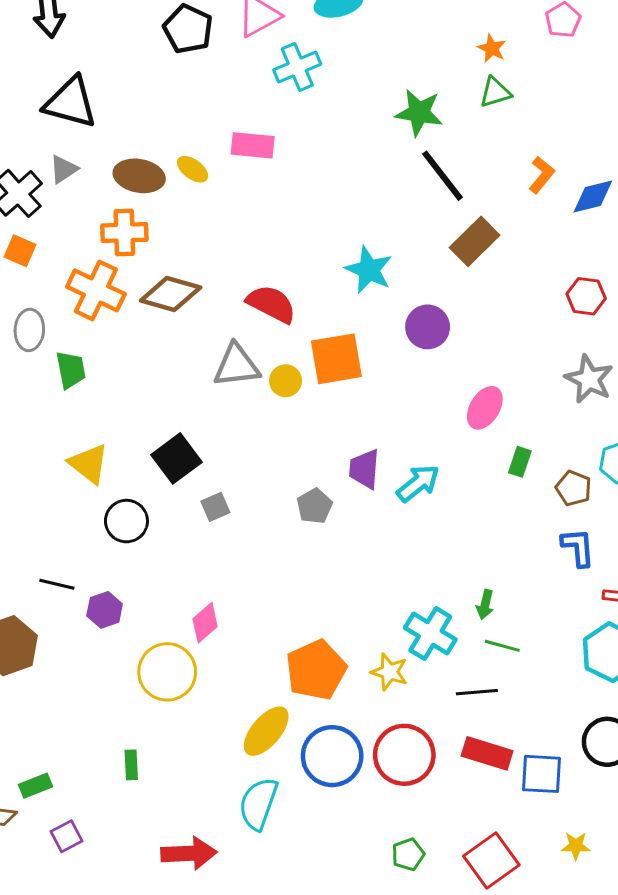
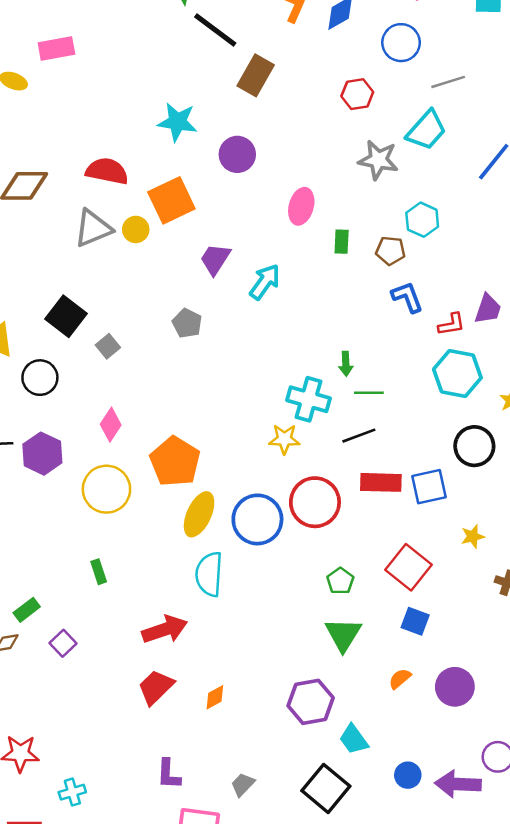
purple trapezoid: (364, 469) -> (215, 259), moved, turned 44
purple hexagon: (105, 610) -> (42, 454), size x1.4
pink diamond: (205, 623) -> (111, 425), moved
orange pentagon: (316, 670) -> (175, 462), moved

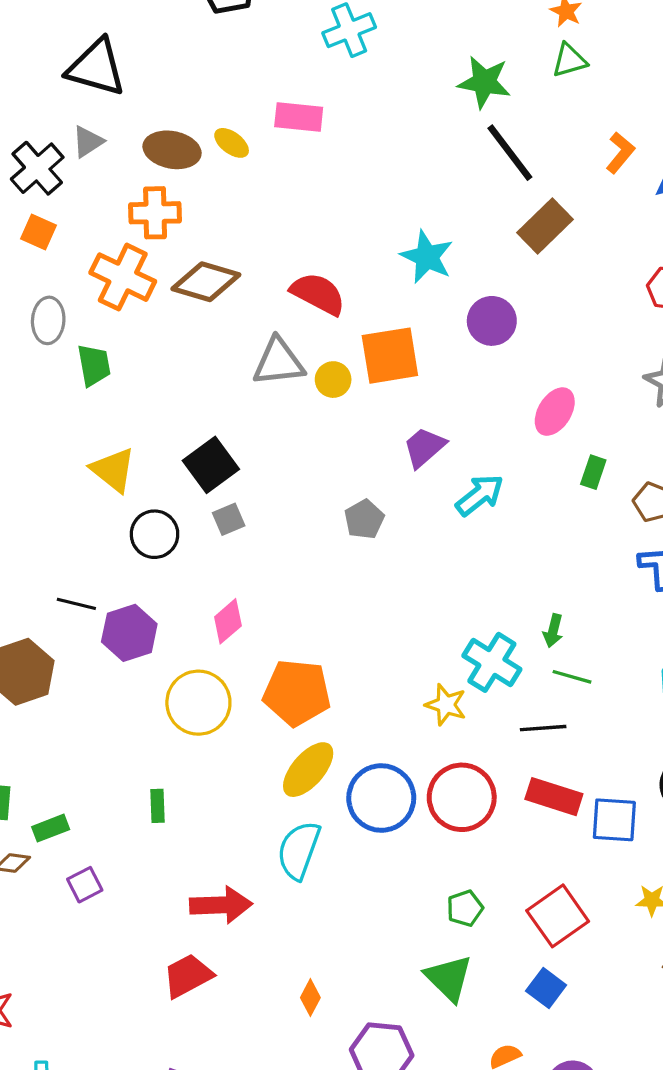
gray square: (108, 346) -> (229, 519), moved
orange pentagon: (175, 462) -> (297, 693), turned 30
green triangle: (343, 634) -> (449, 978), turned -33
orange diamond: (215, 697) -> (310, 998), moved, turned -50

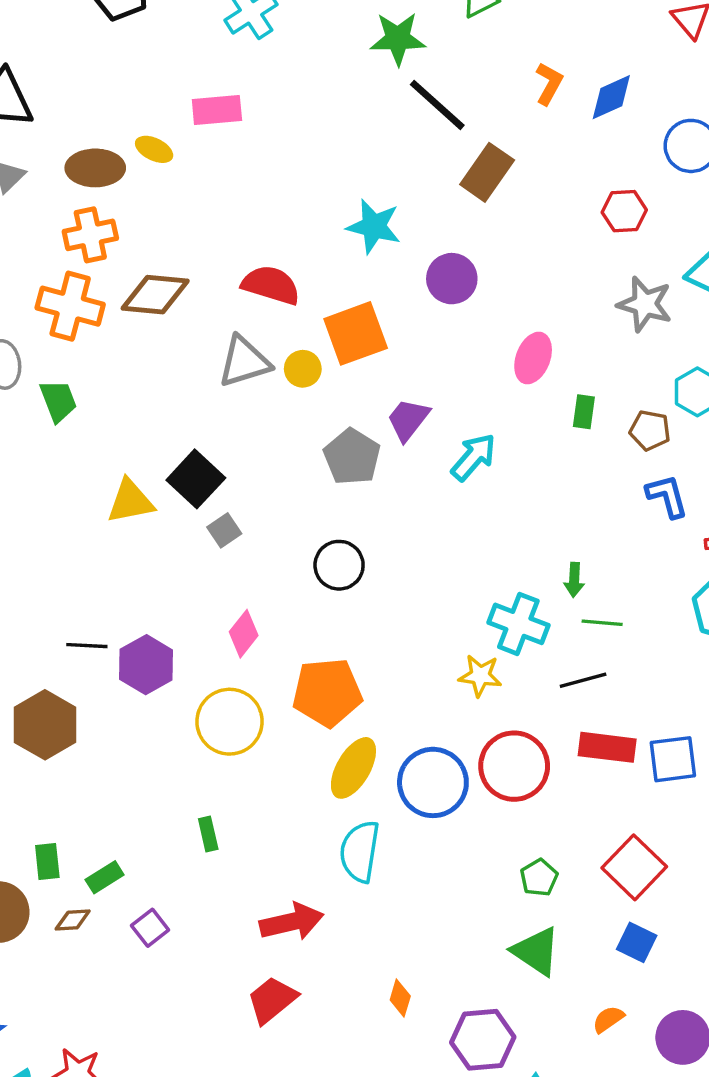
yellow triangle: (113, 470) -> (130, 501), moved, turned -39
gray pentagon: (364, 519) -> (352, 457), moved, size x1.4
black circle: (155, 534) -> (339, 565), moved

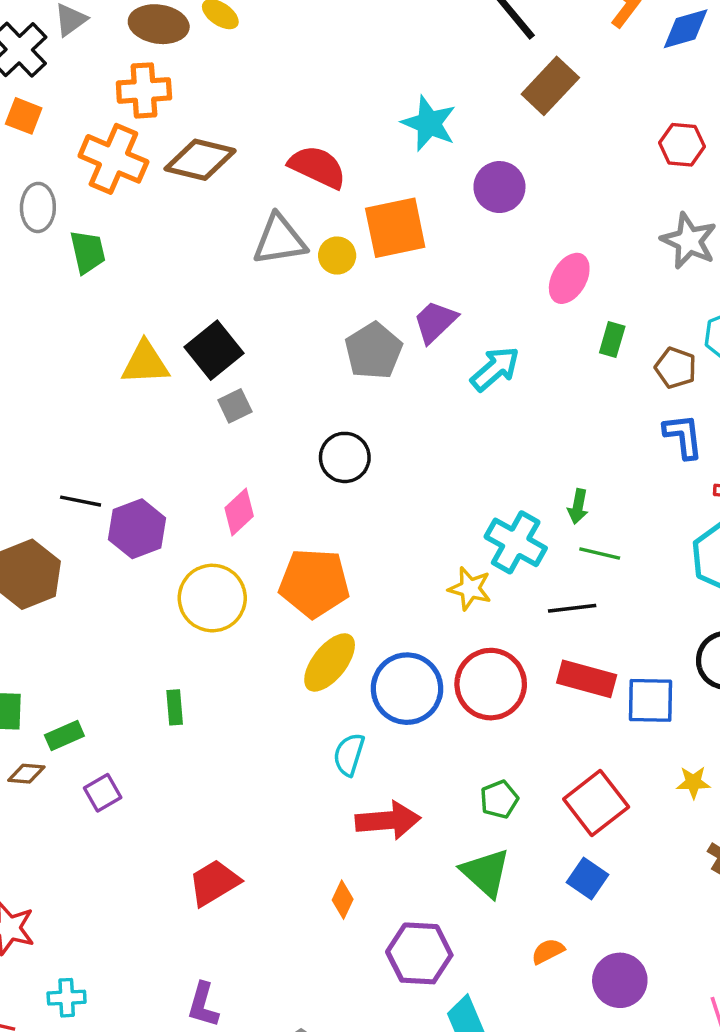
cyan semicircle: (360, 851) -> (349, 754), moved, size x0.7
red arrow: (292, 922) -> (388, 820), moved

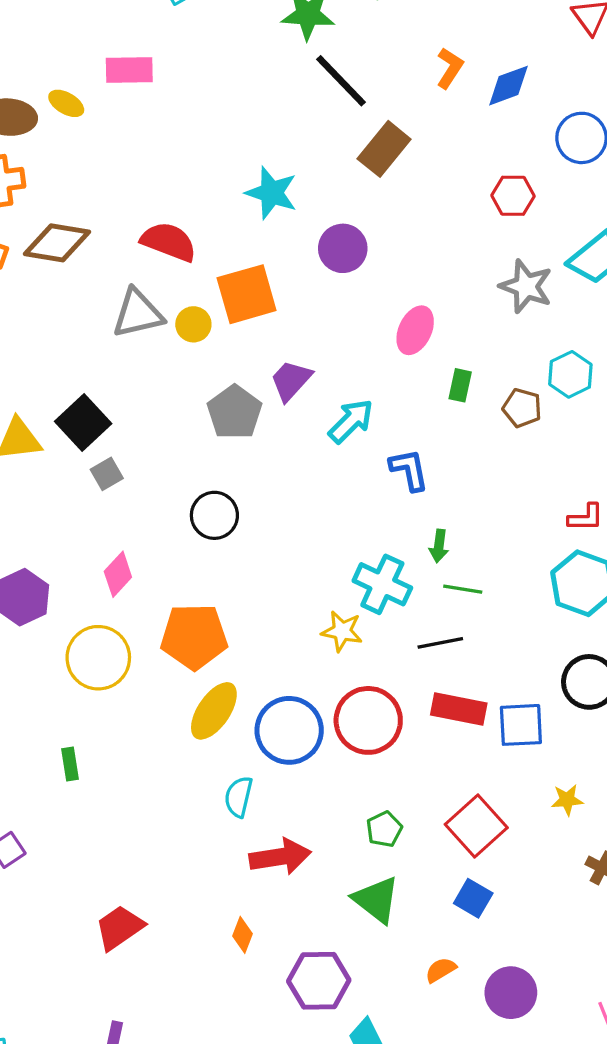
blue L-shape: (683, 436) -> (409, 470), moved

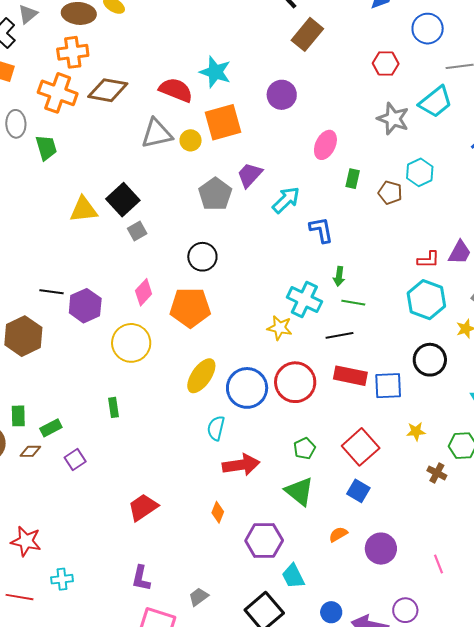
cyan star: (272, 193) -> (215, 72), moved
orange pentagon: (194, 637) -> (190, 307), moved

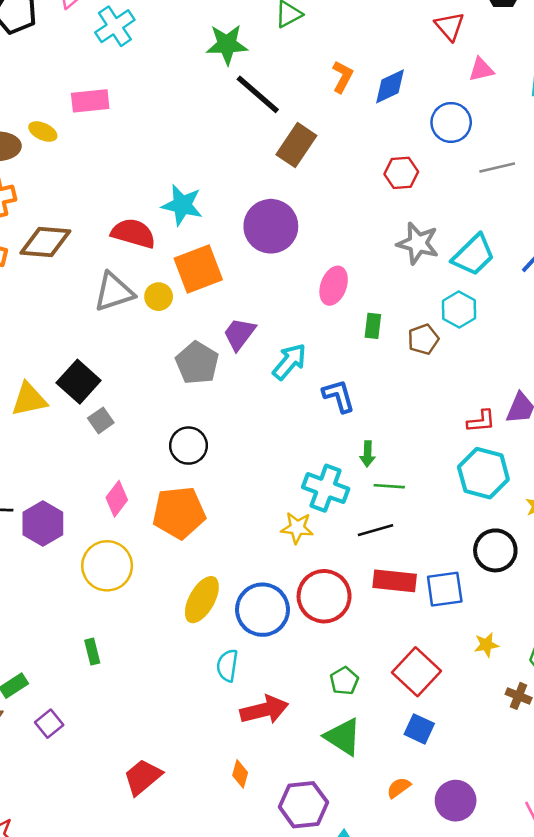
purple circle: (282, 95) -> (271, 226), size x1.4
cyan trapezoid: (436, 102) -> (473, 255), moved
brown pentagon: (390, 193) -> (423, 339), turned -30

